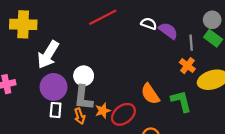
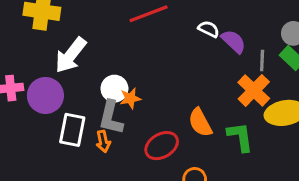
orange cross: (187, 66) -> (254, 90), size x1.5
purple circle: (54, 87) -> (45, 95), moved
white rectangle: (56, 110) -> (72, 130), size x1.5
orange star: (103, 111) -> (130, 98), moved

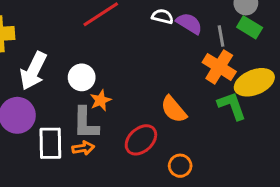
white circle: (114, 89) -> (82, 77), moved
green L-shape: (240, 137) -> (232, 106), moved
orange arrow: (103, 141) -> (83, 148), turned -75

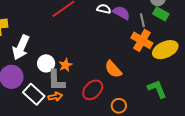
white circle: (82, 77) -> (46, 63), moved
green L-shape: (232, 106) -> (157, 89), moved
white rectangle: (50, 143) -> (34, 94), turned -45

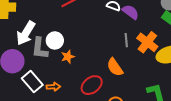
gray line: (142, 20) -> (126, 40), moved
white circle: (46, 63) -> (55, 40), moved
gray L-shape: (56, 80) -> (40, 48), moved

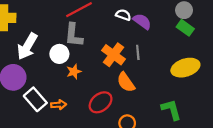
orange cross: (147, 42) -> (114, 55), moved
gray L-shape: (40, 48) -> (74, 35), moved

